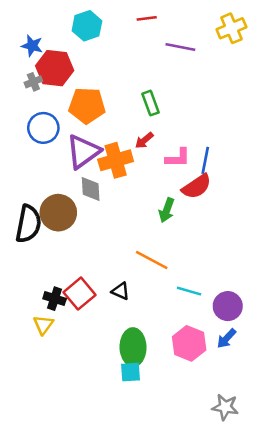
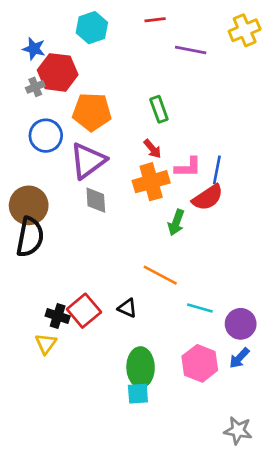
red arrow: (144, 140) -> (152, 149), turned -90
orange cross: (116, 160) -> (151, 182), moved
brown circle: (58, 213) -> (29, 205), moved

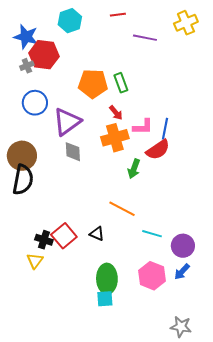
blue star: (34, 49) -> (26, 37), size x1.4
orange pentagon: (92, 112) -> (93, 84), moved

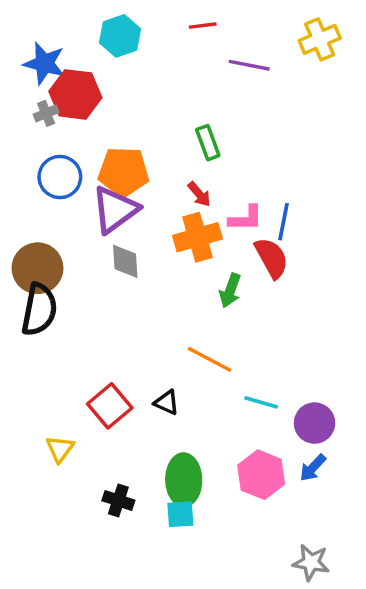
orange pentagon: (93, 84) -> (124, 172), moved
red semicircle: (158, 150) -> (271, 258), turned -85
black cross: (44, 240) -> (118, 500), moved

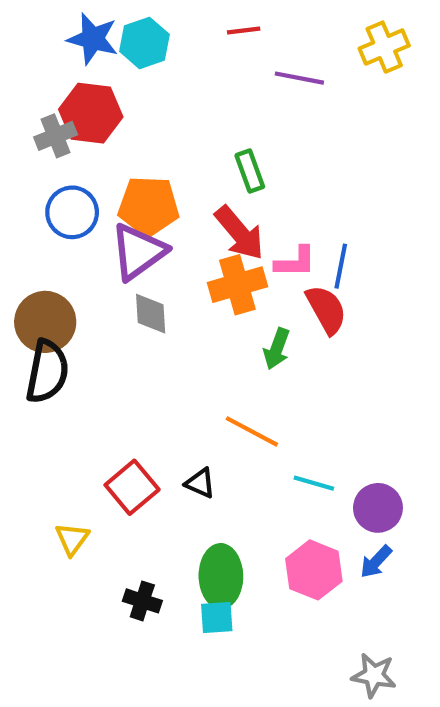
blue star: (44, 63) -> (93, 39), moved
gray cross: (46, 113) -> (56, 136), size x1.4
red arrow: (199, 194) -> (239, 233), size x1.8

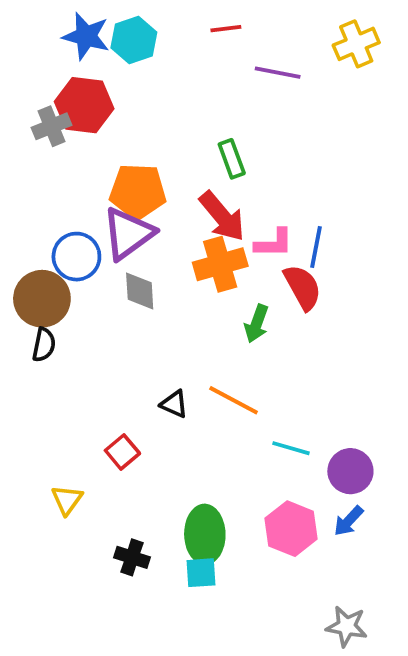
blue circle: (72, 212) -> (76, 257), moved
black semicircle: (47, 372) -> (44, 345), size x0.6
black triangle: (200, 483) -> (174, 404), moved
red square: (132, 487) -> (122, 452), size x0.7

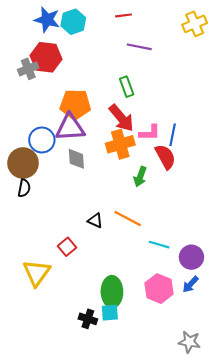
purple line: (278, 73) -> (139, 47), moved
purple triangle: (128, 234) -> (70, 127), turned 32
yellow triangle: (67, 500) -> (37, 273), size x1.6
black cross: (132, 557) -> (88, 319), moved

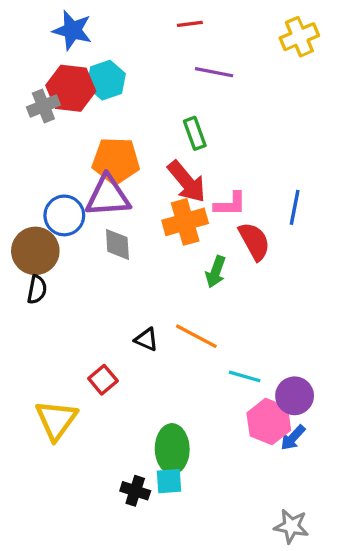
cyan hexagon: (73, 22) -> (106, 80), moved
blue line: (173, 135) -> (295, 207), moved
pink hexagon: (159, 289) -> (269, 422), moved

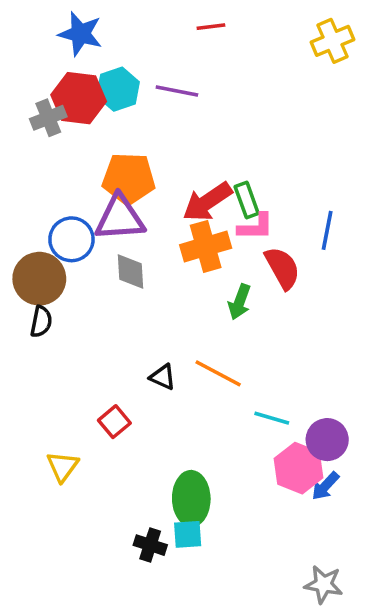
purple line: (214, 72) -> (177, 91), moved
green rectangle: (195, 133) -> (247, 200), moved
red arrow: (187, 182) -> (207, 202), turned 96
yellow triangle: (56, 420) -> (63, 466), size x0.7

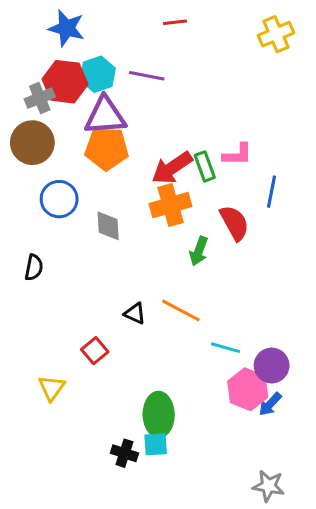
purple triangle: (120, 218) -> (105, 116), moved
pink L-shape: (256, 227) -> (237, 155), moved
brown circle: (39, 279) -> (32, 143), moved

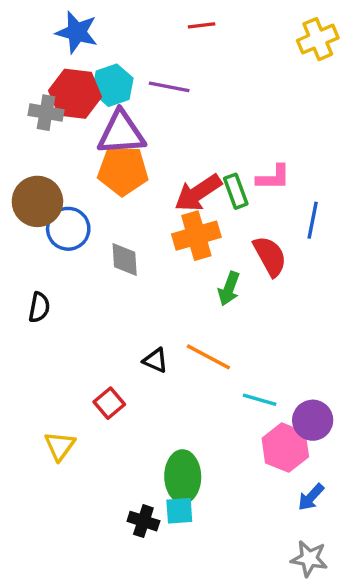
gray cross: (40, 98) -> (46, 113), turned 32
brown circle: (32, 143) -> (37, 201), moved
blue arrow: (270, 404) -> (311, 497), moved

